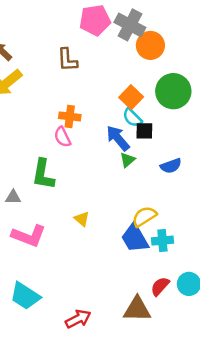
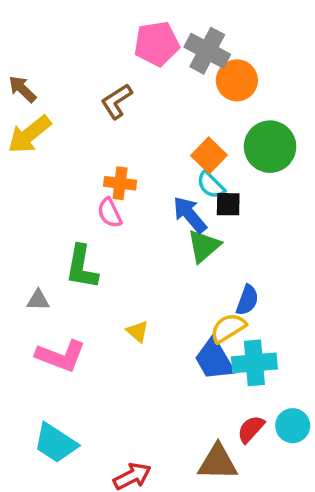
brown L-shape: (67, 60) -> (117, 101), turned 60
green triangle: (128, 160) -> (204, 246), size x1.5
blue semicircle: (171, 166) -> (247, 300), moved, turned -50
cyan cross: (162, 241) -> (254, 363), size x1.4

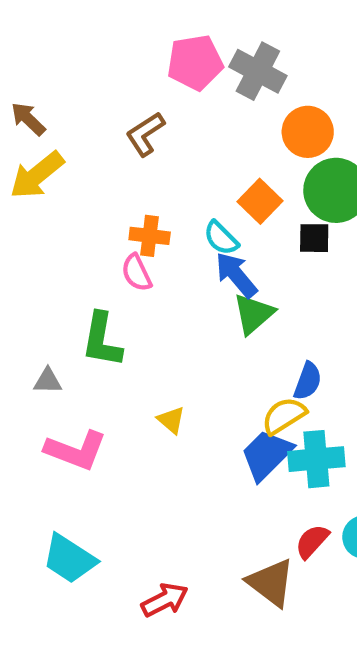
orange circle: (237, 80) -> (308, 132), moved
cyan semicircle: (211, 185) -> (221, 238), moved
black square: (228, 204) -> (314, 238), moved
blue trapezoid: (214, 359) -> (267, 455), turned 75
brown triangle: (218, 462) -> (271, 583), turned 36

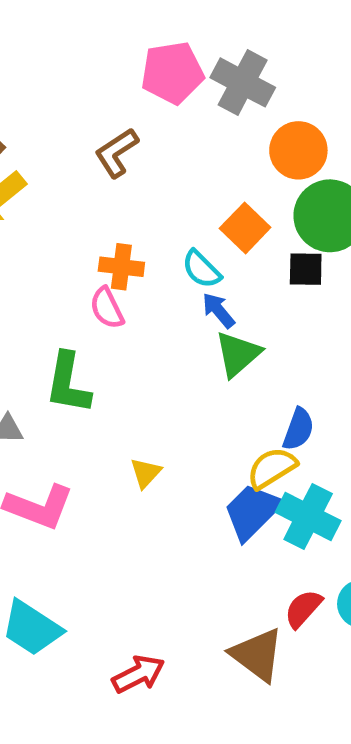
blue arrow: (236, 275) -> (218, 310), size x0.7
yellow triangle: (171, 420) -> (146, 473), turned 32
cyan cross: (316, 459) -> (308, 516), turned 32

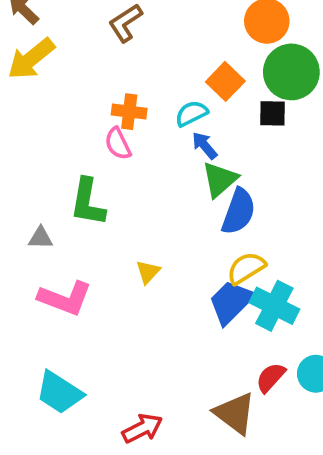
cyan semicircle: (201, 269) -> (191, 113), turned 108
blue semicircle: (298, 429) -> (239, 212), moved, size x1.4

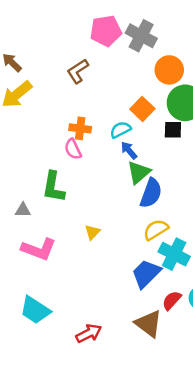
blue trapezoid: (231, 302) -> (146, 274), moved

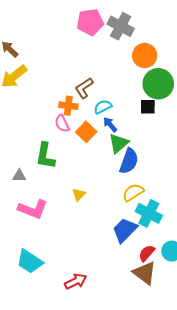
brown L-shape: (78, 71) -> (84, 88), moved
orange square: (142, 109) -> (86, 132), moved
brown triangle: (148, 324) -> (145, 273), moved

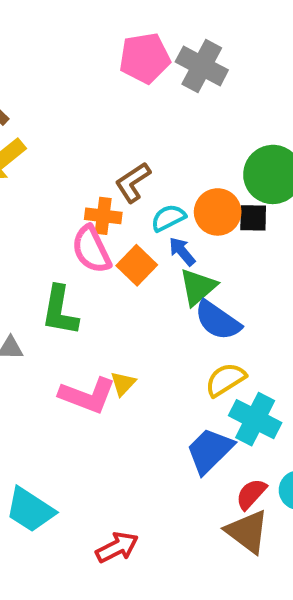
orange circle: (145, 56) -> (218, 212), moved
pink semicircle: (62, 123) -> (91, 249), size x1.4
blue semicircle: (129, 161) -> (218, 320), turned 105
pink L-shape: (33, 209) -> (87, 395), moved

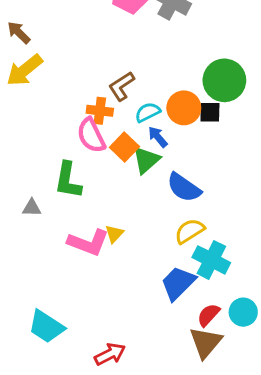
green triangle: (198, 287) -> (146, 160), moved
brown triangle: (247, 532) -> (206, 343), turned 33

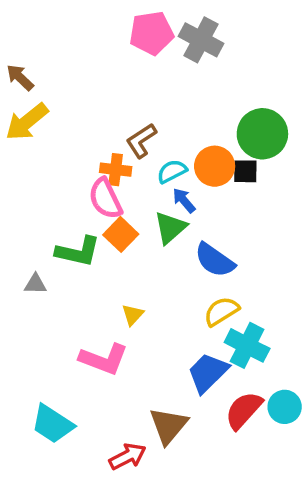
orange square: (124, 147) -> (121, 234), moved
green L-shape: (68, 180) -> (78, 252), turned -87
pink L-shape: (88, 243) -> (104, 359), moved
red semicircle: (208, 315) -> (244, 410), size x1.4
brown triangle: (206, 343) -> (169, 426), moved

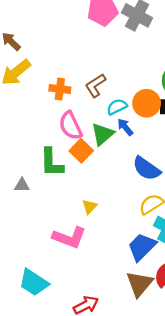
orange cross: (116, 170) -> (60, 89), moved
green triangle: (170, 228) -> (103, 134), moved
green L-shape: (78, 252) -> (52, 163), turned 76
brown triangle: (169, 426) -> (139, 284), moved

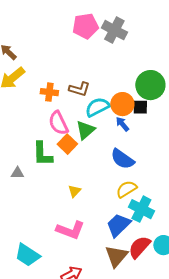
brown L-shape: (95, 85) -> (79, 89), turned -130
cyan semicircle: (117, 107) -> (97, 107), size x1.4
blue arrow: (125, 127) -> (122, 124), moved
pink L-shape: (69, 237) -> (70, 230), moved

